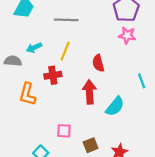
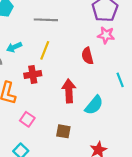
red semicircle: (98, 63) -> (87, 56), moved
pink square: (64, 131) -> (27, 119), moved, turned 32
brown square: (91, 145) -> (63, 131), moved, turned 32

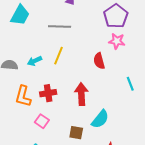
cyan arrow: (14, 47) -> (35, 61), moved
red cross: (33, 74) -> (48, 93), moved
cyan semicircle: (94, 105) -> (100, 119), moved

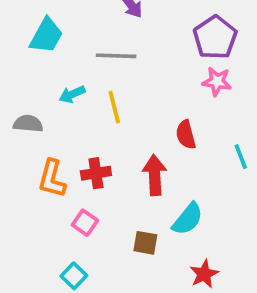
yellow line: (59, 56) -> (114, 107), turned -36
cyan arrow: (35, 61) -> (72, 94), moved
red semicircle: (99, 61) -> (186, 135), moved

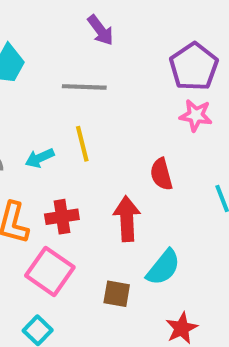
cyan arrow: (72, 94) -> (40, 158), moved
pink square: (85, 223) -> (50, 271), size x1.6

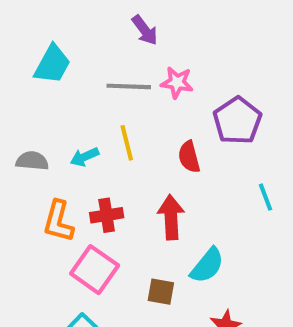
purple pentagon: (194, 67) -> (237, 121), moved
pink star: (196, 115) -> (177, 82), moved
red semicircle: (161, 174) -> (189, 157), moved

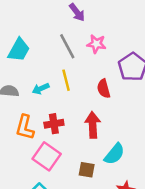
cyan trapezoid: (52, 64) -> (19, 50), moved
gray line: (129, 86) -> (67, 46), turned 60

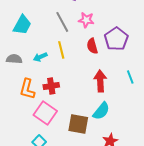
red semicircle: (104, 89) -> (92, 46), moved
red arrow: (93, 125) -> (100, 81), moved
brown square: (87, 170) -> (78, 124), size x1.5

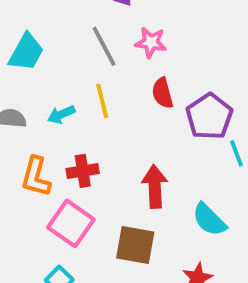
purple pentagon: (116, 39) -> (209, 116), moved
red arrow: (100, 81) -> (155, 186), moved
cyan semicircle: (101, 111) -> (209, 220), moved, turned 96

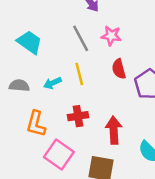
cyan trapezoid: (26, 52) -> (30, 42), turned -84
red cross: (83, 171) -> (78, 116), moved

